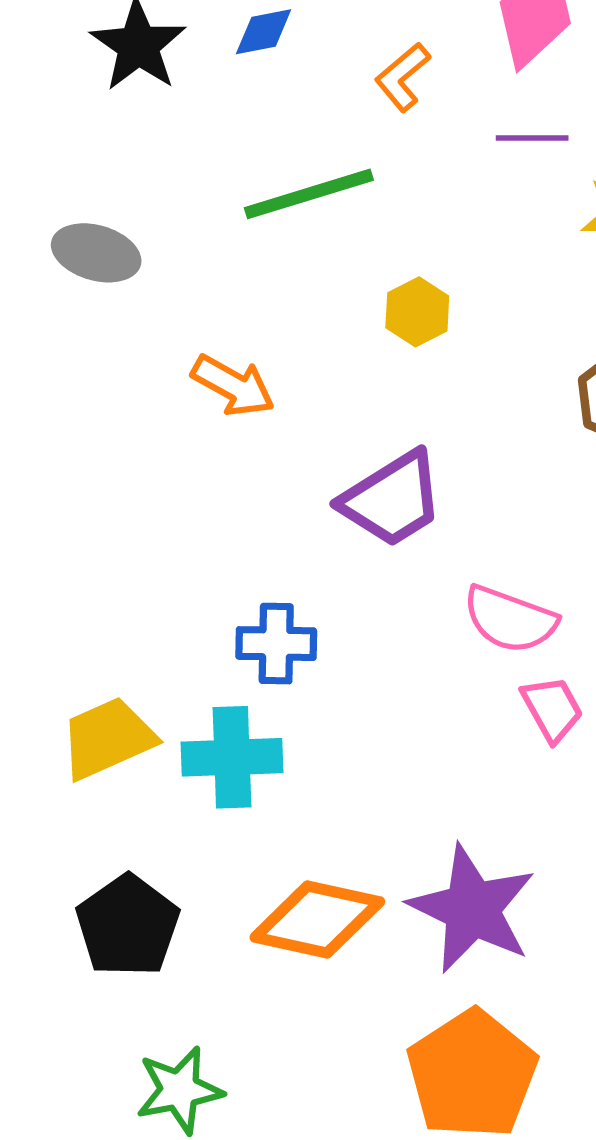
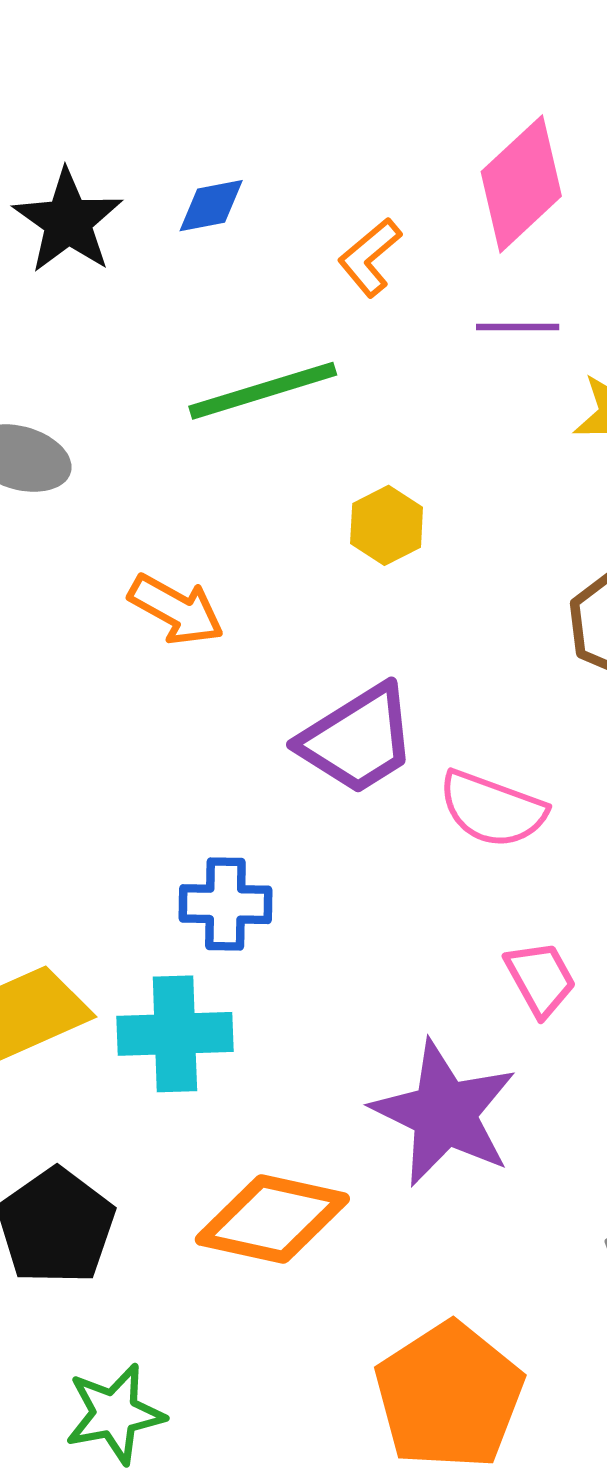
pink semicircle: (510, 619) -> (492, 809), moved
purple star: (472, 909) -> (444, 1113), moved

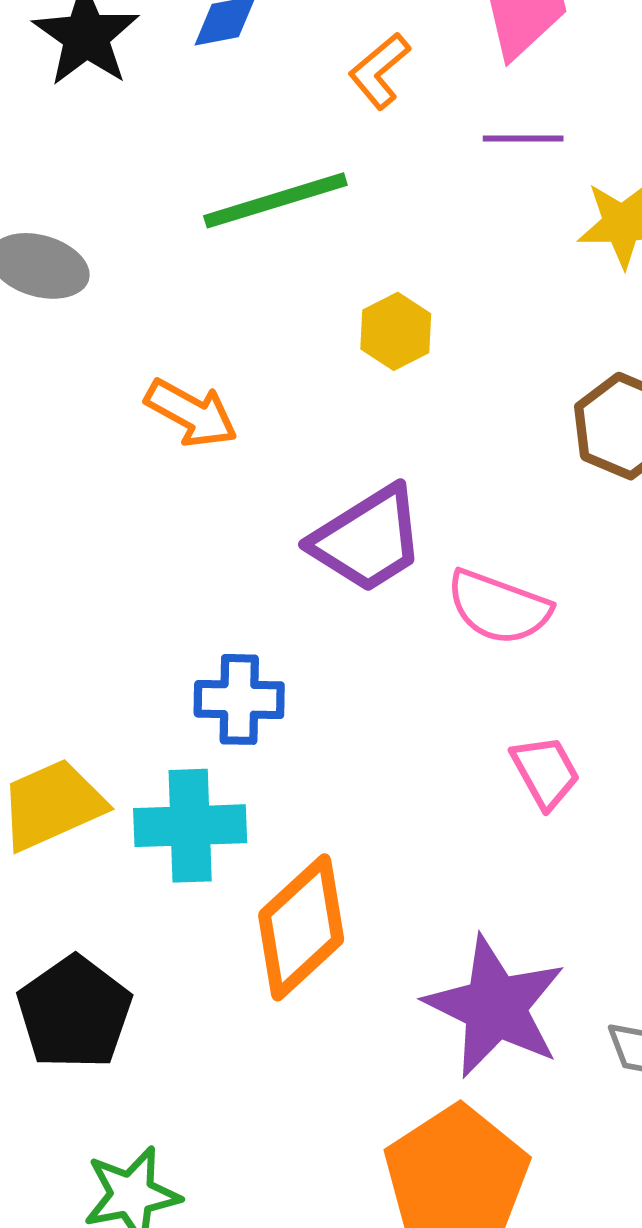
purple star: (444, 1113) -> (495, 1007), moved
orange diamond: (272, 1219) -> (301, 927), moved, turned -55

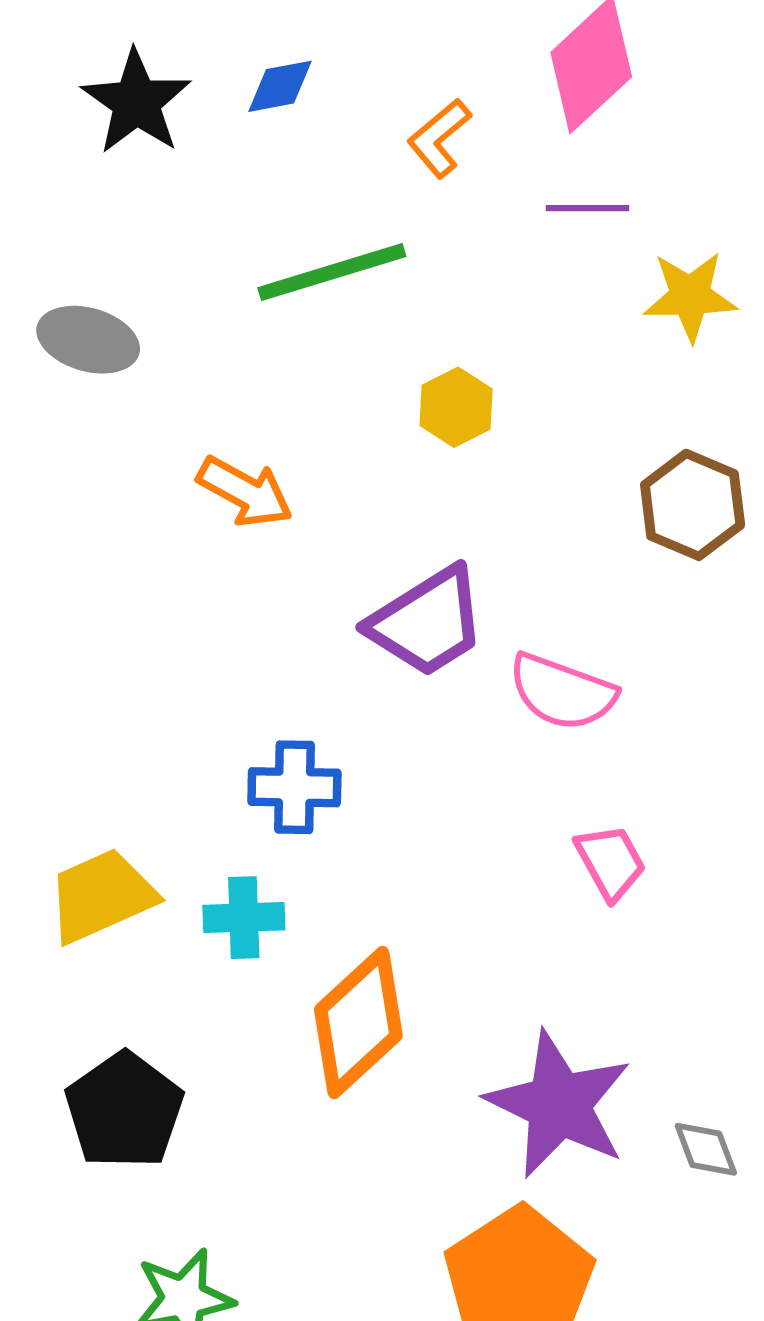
cyan cross: (190, 826) -> (244, 918), size x0.7

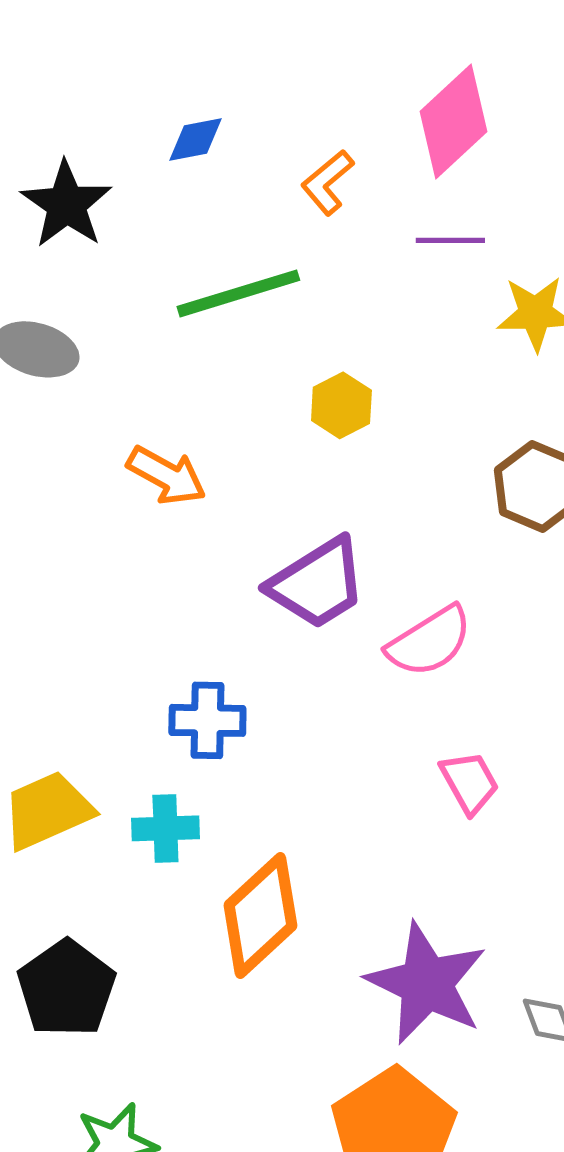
black star: (136, 102) -> (66, 204), moved
pink semicircle: (562, 692) -> (429, 641), turned -52

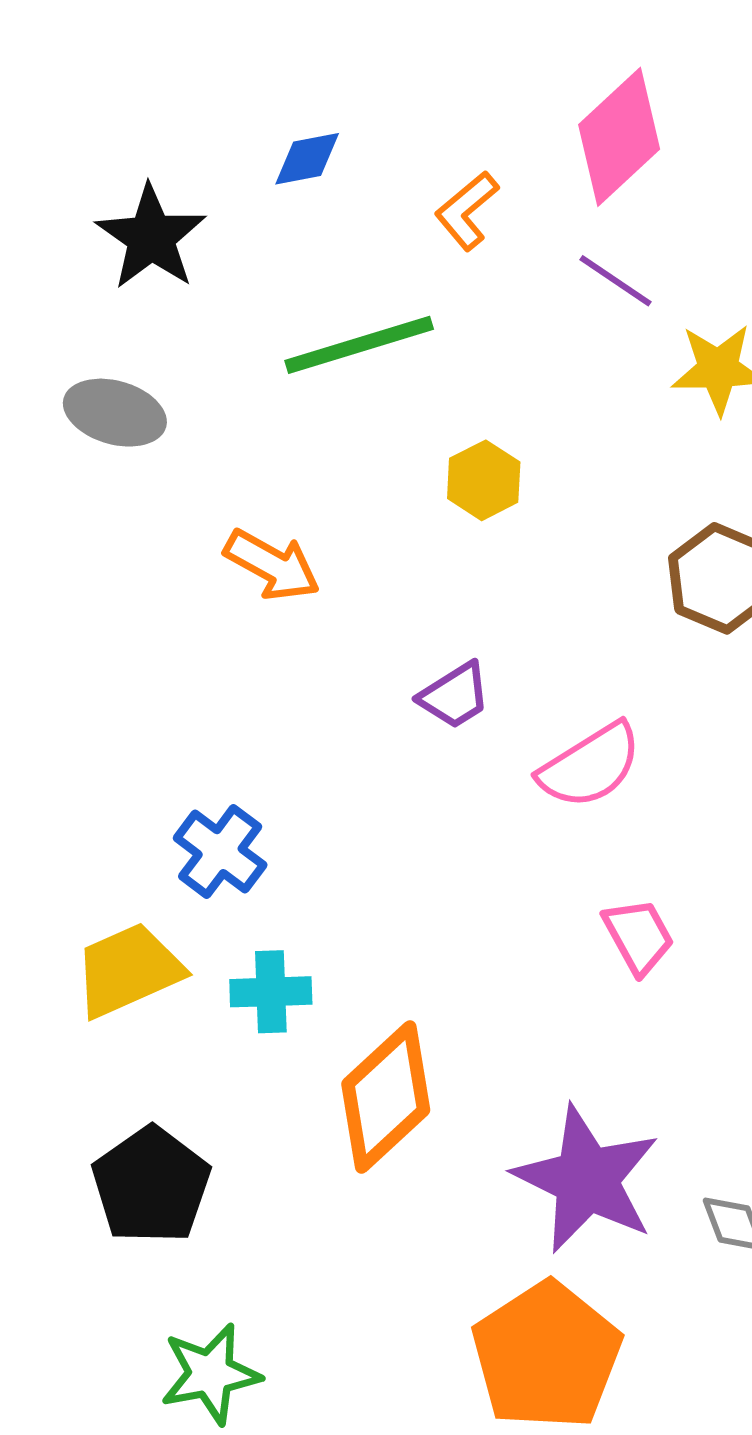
purple line: (450, 240) -> (615, 281), turned 34
purple trapezoid: (317, 583) -> (455, 696), size x0.6
blue cross: (207, 720) -> (220, 852), moved, turned 36

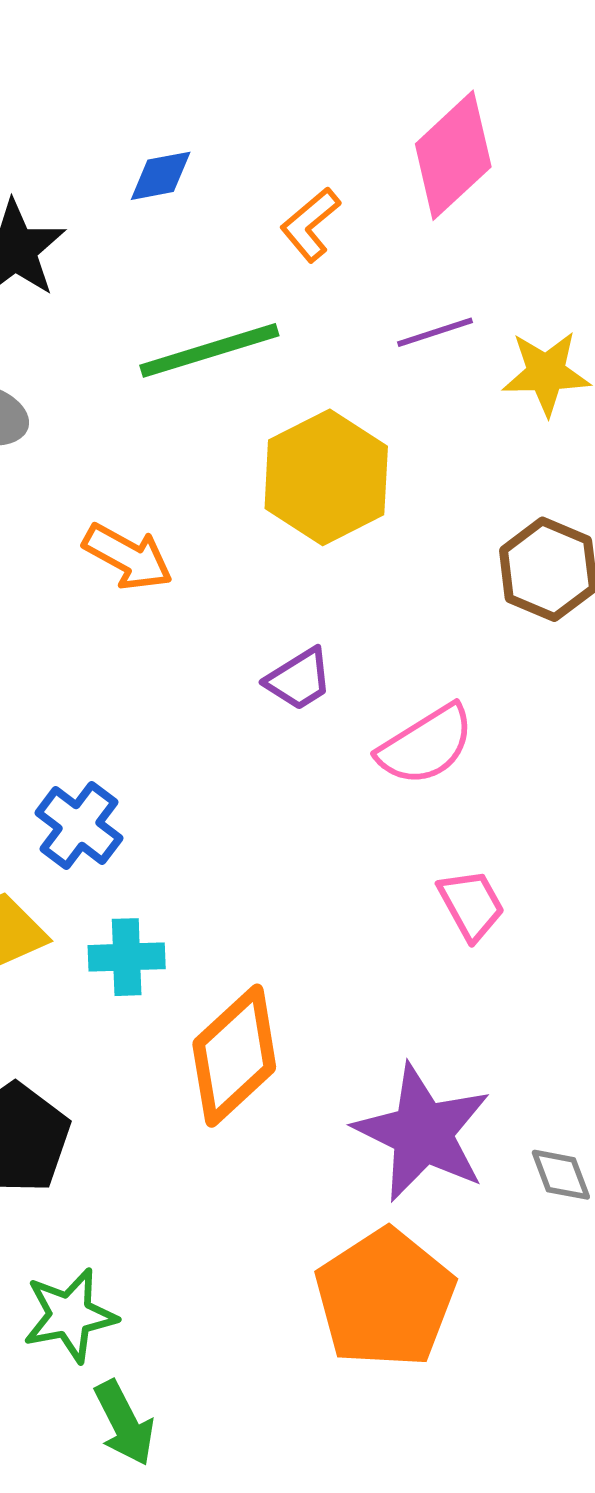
purple line: (615, 281) -> (435, 332), moved, turned -52
yellow hexagon: (484, 480) -> (326, 477), size x1.8

